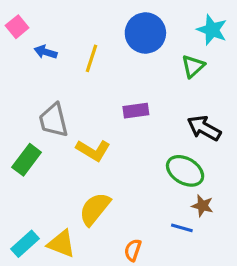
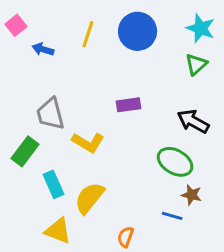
yellow line: (92, 58) -> (88, 34), moved
green triangle: (193, 66) -> (196, 64), moved
cyan rectangle: (25, 244) -> (53, 184), moved, turned -72

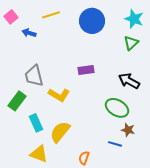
yellow line: (88, 34) -> (51, 15), moved, turned 54

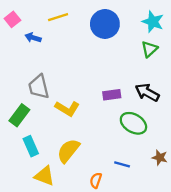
purple rectangle: (86, 70) -> (112, 95), moved
cyan rectangle: (36, 123) -> (31, 146), moved
brown star: (128, 130) -> (160, 158), moved
blue line: (115, 144) -> (122, 164), moved

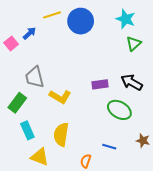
pink square: (12, 19) -> (11, 44), moved
cyan star: (153, 22) -> (126, 19), moved
blue circle: (105, 24) -> (81, 21), moved
blue arrow: (33, 38) -> (30, 33), turned 120
yellow semicircle: (68, 151) -> (61, 134), turned -30

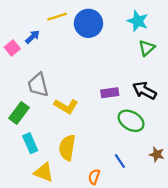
blue line: (109, 147) -> (120, 161), turned 40

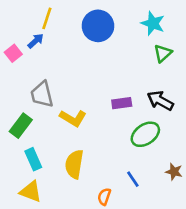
yellow line: (57, 17) -> (47, 18), moved, turned -54
green ellipse: (131, 121) -> (145, 134), turned -65
yellow triangle: (44, 172) -> (31, 192), moved

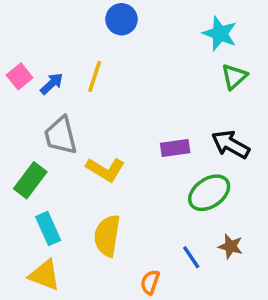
yellow line: (47, 18) -> (95, 76), moved
blue circle: (98, 26) -> (121, 19), moved, size x0.7
blue arrow: (36, 41) -> (52, 84), moved
brown star: (174, 172) -> (231, 246), moved

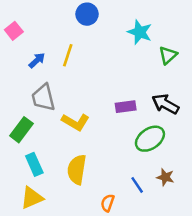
cyan star: (220, 34) -> (140, 32), moved
pink square: (20, 76) -> (14, 31), moved
yellow triangle: (45, 275) -> (32, 198), turned -45

